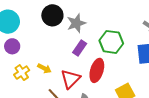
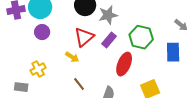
yellow cross: (22, 73) -> (38, 69), moved
red triangle: (71, 79) -> (84, 37), moved

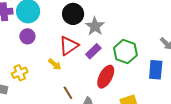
gray star: (108, 15) -> (95, 26), turned -30
brown line: (79, 84) -> (68, 93), moved

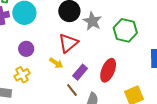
purple circle: (27, 36) -> (26, 49), moved
purple rectangle: (93, 51) -> (80, 72), moved
green hexagon: (125, 52) -> (125, 30), moved

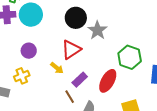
green hexagon: (125, 30) -> (130, 57), moved

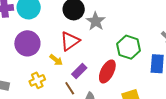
purple circle: (29, 51) -> (27, 43), size x1.6
yellow cross: (22, 76) -> (37, 80), moved

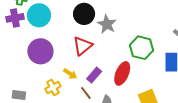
yellow arrow: (56, 60) -> (70, 74), moved

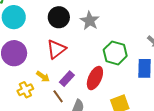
gray star: (107, 24) -> (90, 21), moved

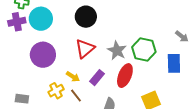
gray star: (90, 21) -> (117, 51), moved
brown line: (58, 96) -> (76, 96), moved

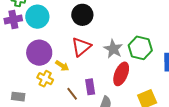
yellow arrow: (73, 77) -> (62, 66), moved
purple rectangle: (97, 78) -> (90, 87), moved, turned -49
yellow cross: (56, 91) -> (45, 79), moved, turned -35

